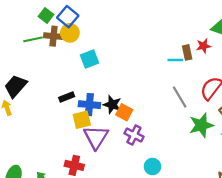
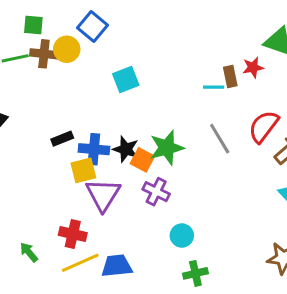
green square: (46, 15) -> (33, 25), turned -32
blue square: (68, 17) -> (92, 27), moved
cyan square: (89, 59) -> (126, 80), moved
green star: (201, 125) -> (167, 148), moved

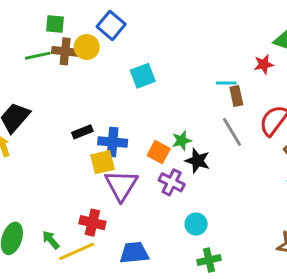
brown rectangle: (230, 77) -> (236, 96), moved
green star: (167, 148) -> (182, 141), size x0.6
black star: (126, 149) -> (197, 161), moved
yellow line: (80, 263) -> (77, 251), moved

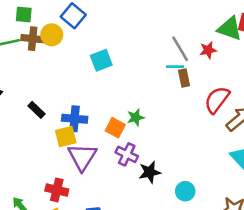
black rectangle: (82, 132) -> (36, 110), moved, turned 66
gray line: (232, 132) -> (180, 49), moved
black star: (197, 161) -> (150, 172), moved, turned -30
cyan circle: (196, 224) -> (185, 191), moved

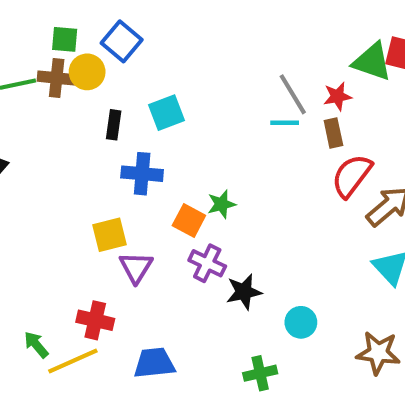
green square: (24, 15) -> (65, 39), moved
brown rectangle: (184, 78) -> (333, 133), moved
black rectangle: (36, 110) -> (114, 125), moved, turned 54
blue cross: (75, 119) -> (142, 174), moved
purple triangle: (82, 157) -> (136, 267), size x0.7

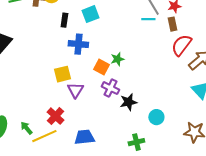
red cross: (95, 320) -> (55, 116), turned 30

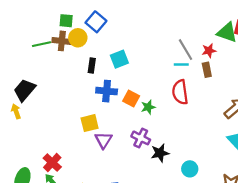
red semicircle: (181, 45) -> (180, 92), moved, turned -45
orange square: (101, 67) -> (131, 99), moved
red cross: (55, 116) -> (52, 163), moved

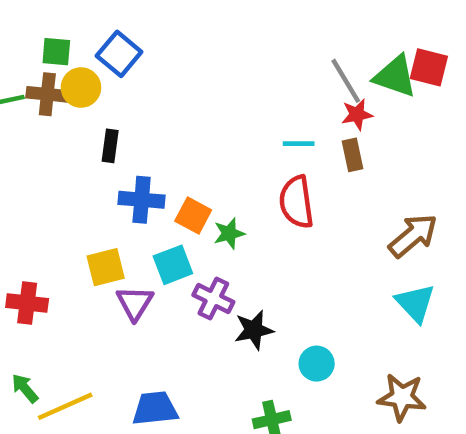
gray line: (185, 50) -> (346, 81), moved
cyan square: (119, 59) -> (173, 265), moved
red cross: (52, 163) -> (27, 303), moved, turned -36

